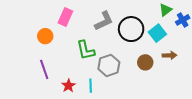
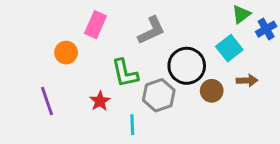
black circle: (131, 29) -> (187, 66), moved
purple line: (44, 69) -> (47, 101), moved
red star: (68, 86) -> (100, 101), moved

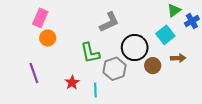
pink rectangle: (95, 25) -> (40, 18), moved
red star: (100, 101) -> (72, 83), moved

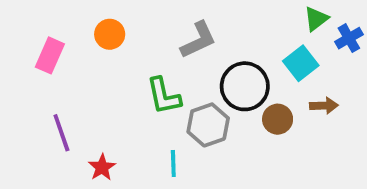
pink rectangle: (40, 18) -> (50, 55), moved
orange circle: (48, 38) -> (110, 34), moved
red star: (72, 83) -> (102, 167), moved

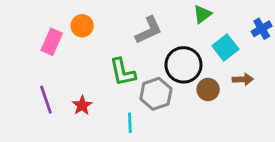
green triangle: (316, 19) -> (202, 14), moved
pink rectangle: (50, 55) -> (52, 42), moved
red star: (102, 167) -> (82, 105), moved

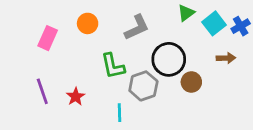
orange circle: (82, 26) -> (88, 23), moved
cyan square: (225, 48) -> (214, 23), moved
brown arrow: (243, 79) -> (226, 58), moved

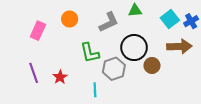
green triangle: (186, 13) -> (135, 11), moved, turned 32
brown arrow: (226, 58) -> (179, 46), size x1.6

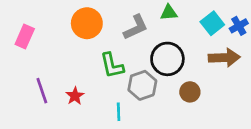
orange circle: (70, 19) -> (87, 23), size x1.5
pink rectangle: (38, 31) -> (25, 36), moved
brown circle: (152, 65) -> (190, 92), moved

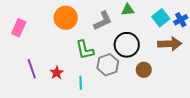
cyan line: (119, 112) -> (81, 83), moved

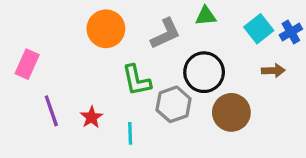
pink rectangle: (19, 28) -> (27, 64), moved
brown arrow: (170, 44) -> (273, 71), size x0.6
brown circle: (144, 70) -> (231, 112), size x1.5

